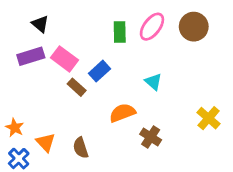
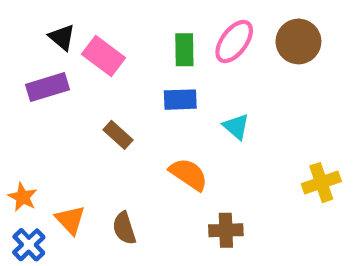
pink rectangle: (64, 59) -> (104, 56), moved
blue rectangle: (99, 71) -> (180, 100), moved, turned 40
orange semicircle: (122, 113) -> (189, 174), turned 55
yellow cross: (209, 118) -> (321, 183), turned 30
brown cross: (151, 137) -> (226, 230), moved, turned -35

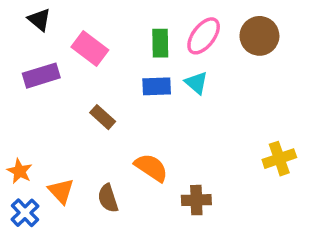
black triangle: (62, 37) -> (39, 20), moved
cyan triangle: (236, 127) -> (196, 83), moved
orange semicircle: (189, 174) -> (151, 168), moved

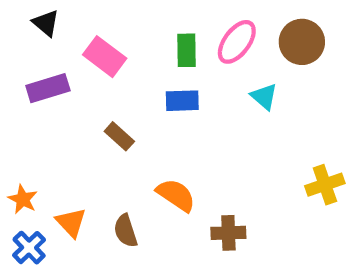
cyan triangle: (196, 83) -> (264, 96), moved

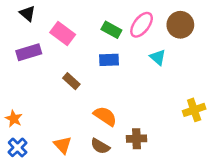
green rectangle: (186, 50) -> (111, 30), turned -60
orange triangle: (71, 222) -> (63, 145), moved
brown semicircle: (126, 231) -> (100, 146), moved, turned -42

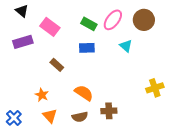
orange star: (14, 119) -> (42, 95), moved
brown semicircle: (100, 146) -> (80, 117), turned -42

